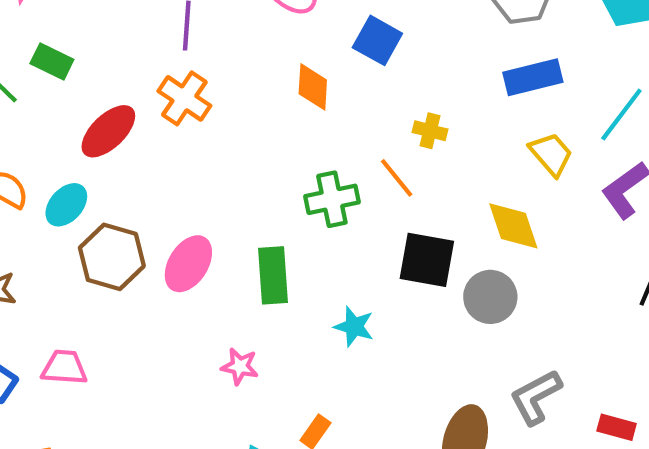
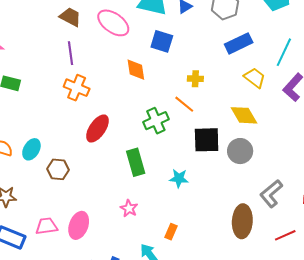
red ellipse: (108, 131) -> (97, 129), moved
brown hexagon: (112, 257) -> (58, 169), size x0.7
pink ellipse: (188, 264) -> (79, 225), moved
pink star: (240, 366) -> (129, 208), turned 30

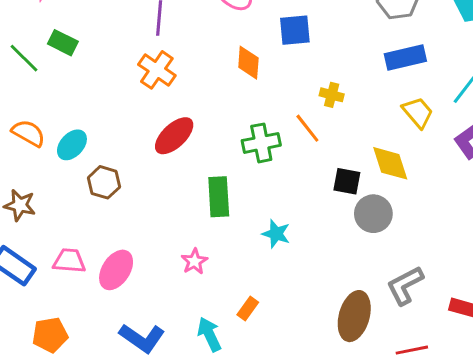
blue square: (162, 41) -> (295, 30), turned -35
black square: (207, 140) -> (347, 181), moved, size x0.7

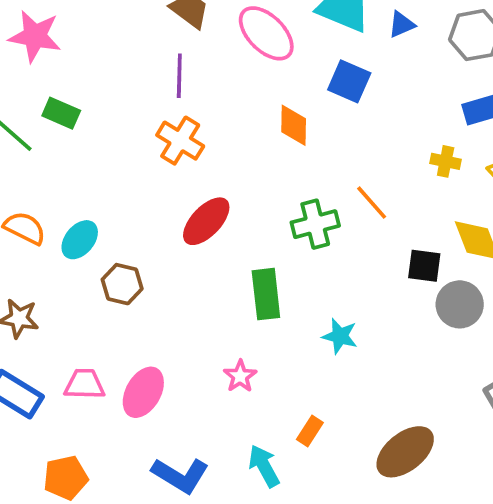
blue square: (295, 30) -> (349, 81), turned 32
yellow cross: (332, 95) -> (446, 161), moved
brown ellipse: (354, 316) -> (405, 452), moved, turned 39

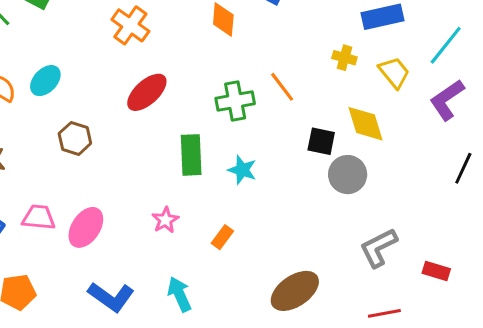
cyan ellipse: (80, 240) -> (45, 81), moved
cyan star: (340, 336) -> (242, 170), moved
orange rectangle: (310, 431) -> (222, 237), moved

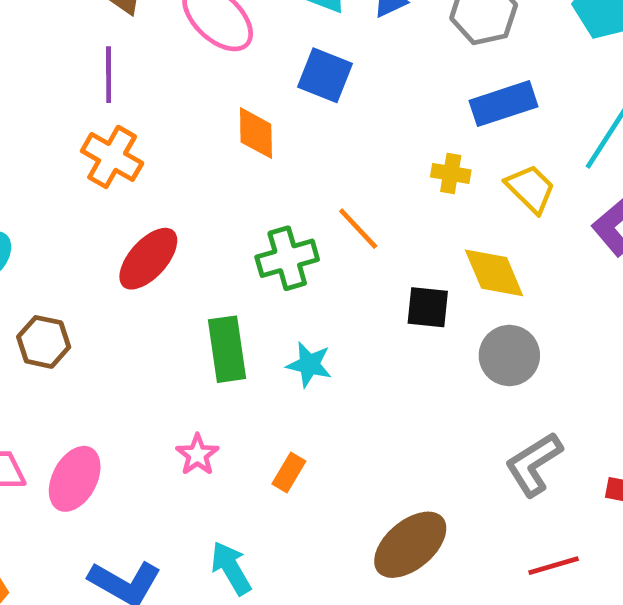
gray circle: (348, 175) -> (509, 355), moved

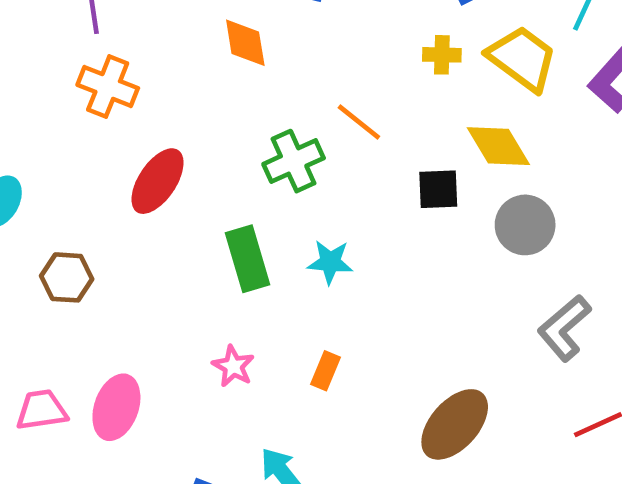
yellow trapezoid: (531, 189) -> (522, 58), size x1.4

